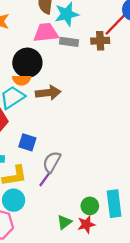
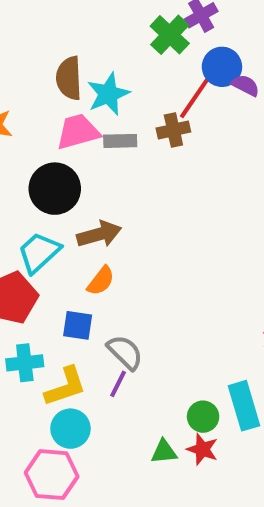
orange semicircle: (22, 80) -> (101, 281), moved, turned -42
gray semicircle: (52, 162) -> (125, 352), turned 115
green triangle: (64, 222) -> (164, 452), turned 42
red star: (86, 224) -> (202, 449), turned -30

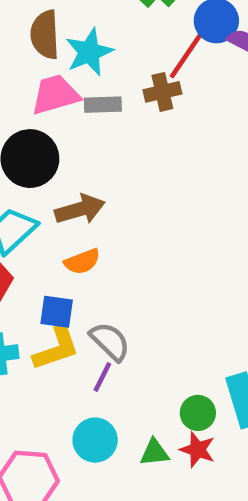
orange semicircle: (101, 281) -> (82, 262), turned 32
yellow L-shape: (65, 387) -> (56, 348), moved
cyan circle: (70, 429) -> (95, 440), moved

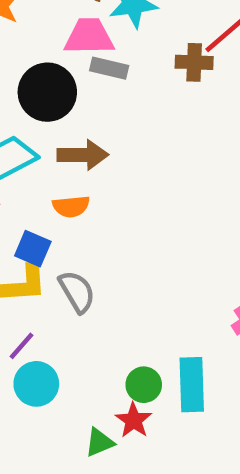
gray rectangle: (103, 105) -> (109, 68), moved
purple line: (102, 377) -> (22, 346), moved
green triangle: (154, 453) -> (99, 442), moved, turned -32

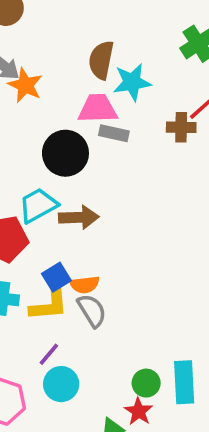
brown arrow: (83, 155) -> (79, 217), moved
orange semicircle: (71, 206) -> (85, 285), moved
blue square: (33, 249) -> (56, 277), turned 36

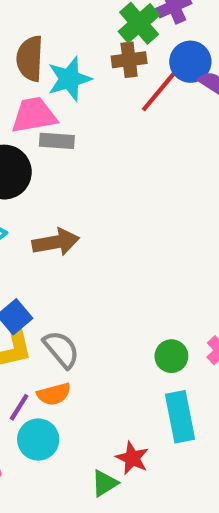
brown cross: (181, 127) -> (129, 60), moved
brown arrow: (79, 217) -> (56, 242), moved
orange semicircle: (85, 285) -> (54, 394), moved
green circle: (146, 383) -> (171, 356), moved

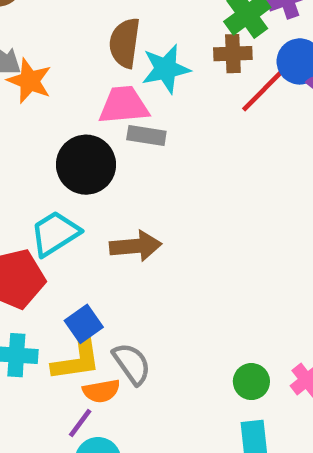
orange semicircle: (54, 394) -> (101, 391), moved

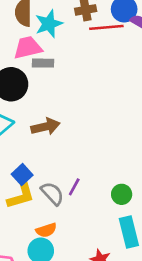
red line: (265, 89) -> (106, 27), turned 48
orange semicircle: (101, 391) -> (46, 230), moved
purple line: (80, 423) -> (74, 187), moved

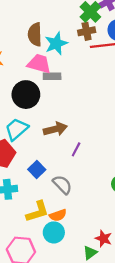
pink trapezoid: (28, 48) -> (39, 64), turned 30
purple line: (74, 187) -> (76, 149), moved
yellow L-shape: (21, 196) -> (37, 212), moved

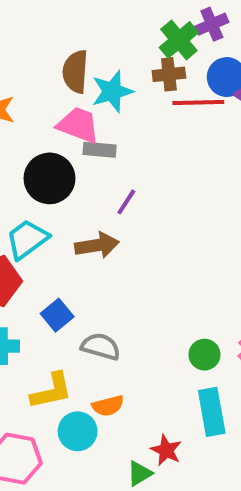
purple line: (76, 149) -> (126, 202), moved
gray semicircle: (62, 185) -> (101, 347), turned -35
orange semicircle: (58, 215) -> (108, 406), moved

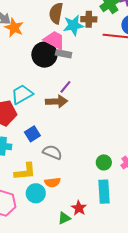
brown cross: (169, 74) -> (89, 19), moved
black circle: (49, 178) -> (44, 55), moved
purple line: (126, 202) -> (65, 87), moved

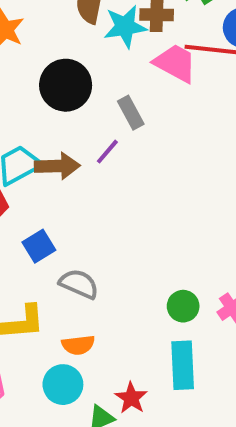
pink trapezoid: (54, 40) -> (175, 63), moved
gray rectangle: (64, 54) -> (131, 113), moved, turned 49
brown arrow: (57, 101) -> (57, 166), moved
cyan circle: (36, 193) -> (63, 385), moved

